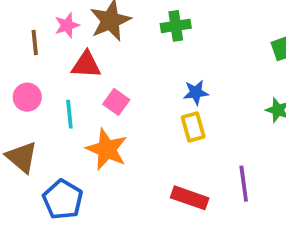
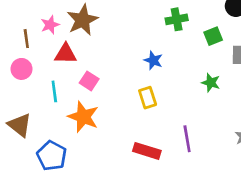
green cross: (176, 26) -> (177, 19), moved
blue star: (196, 92) -> (153, 60), moved, turned 30
pink circle: (27, 97) -> (21, 69), moved

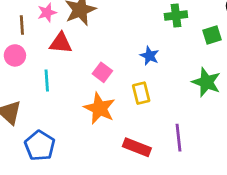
pink square: (89, 81) -> (102, 72), moved
green star: (211, 83) -> (206, 82), size x1.5
orange star: (83, 117) -> (99, 108), moved

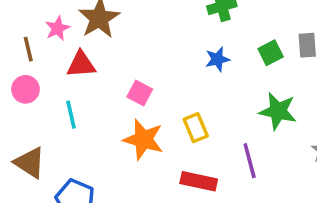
green square: (212, 35) -> (271, 53), moved
blue star: (150, 56) -> (217, 59), moved, turned -30
green star: (206, 82) -> (278, 111), moved
yellow rectangle: (141, 93) -> (196, 128), moved

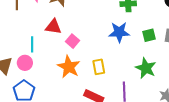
blue star: (217, 59) -> (119, 32), size x1.5
red triangle: (81, 64) -> (53, 27), moved
pink circle: (25, 89) -> (25, 63), moved

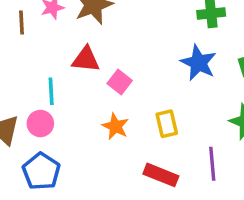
blue star: (119, 32) -> (198, 63), turned 30
orange star: (69, 67) -> (115, 126), size x0.7

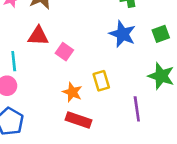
orange star: (115, 126) -> (72, 92), moved
red rectangle: (161, 175) -> (78, 120), moved

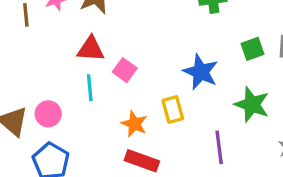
blue star: (122, 34) -> (201, 72), moved
cyan line: (14, 61) -> (90, 88), moved

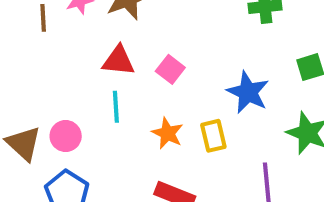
pink square: (125, 70) -> (170, 69), moved
orange star: (134, 124) -> (168, 133), moved

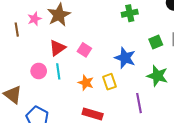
red triangle: (118, 61) -> (57, 48), turned -36
pink circle: (66, 136) -> (39, 71), moved

